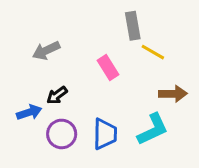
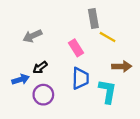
cyan L-shape: (153, 129) -> (108, 91), turned -55
blue trapezoid: (105, 134) -> (80, 78), moved

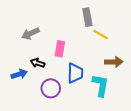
pink rectangle: (76, 48) -> (60, 49), moved, turned 42
black arrow: (40, 67) -> (38, 63), turned 56
purple circle: (43, 95) -> (51, 88), moved

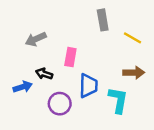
yellow line: (101, 34) -> (133, 38), moved

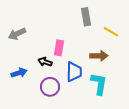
gray arrow: (36, 39) -> (17, 34), moved
brown arrow: (134, 73) -> (99, 56), moved
black arrow: (44, 74) -> (45, 62), moved

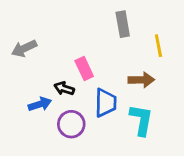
yellow line: (111, 32) -> (158, 46), turned 49
pink rectangle: (59, 48) -> (84, 68), turned -35
blue arrow: (19, 73) -> (40, 104), moved

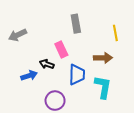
gray rectangle: (123, 24) -> (76, 24), moved
purple circle: (71, 124) -> (55, 101), moved

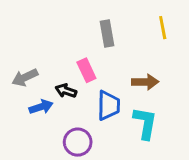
yellow line: (115, 33) -> (163, 28), moved
gray arrow: (18, 35) -> (25, 78), moved

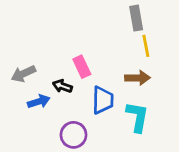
yellow line: (163, 28) -> (146, 46), moved
gray rectangle: (107, 34) -> (136, 18), moved

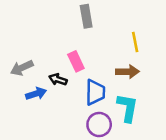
gray rectangle: (136, 18) -> (86, 16), moved
purple circle: (74, 135) -> (99, 125), moved

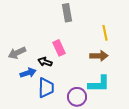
blue trapezoid: (95, 92) -> (46, 88), moved
cyan L-shape: (127, 108) -> (99, 84), turned 80

